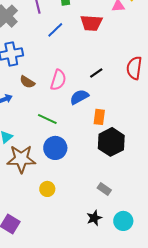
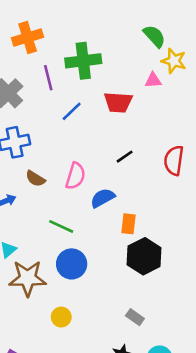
black line: (96, 73) -> (125, 157), moved

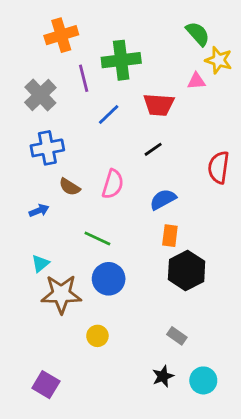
black line: (125, 157) -> (153, 149), moved
blue semicircle: (103, 198) -> (163, 199), moved

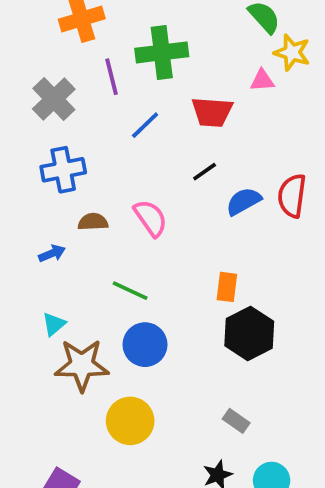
pink semicircle: (113, 184) -> (151, 218), turned -52
brown semicircle: (70, 187) -> (93, 222), turned 145
blue semicircle: (163, 199) -> (244, 201), moved
yellow circle: (97, 336) -> (130, 421), size x1.6

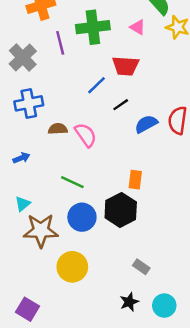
pink triangle: (262, 80) -> (138, 27), moved, turned 35
blue line: (145, 125) -> (97, 85), moved
brown semicircle: (93, 222) -> (58, 129), moved
black hexagon: (249, 333) -> (121, 210), moved

